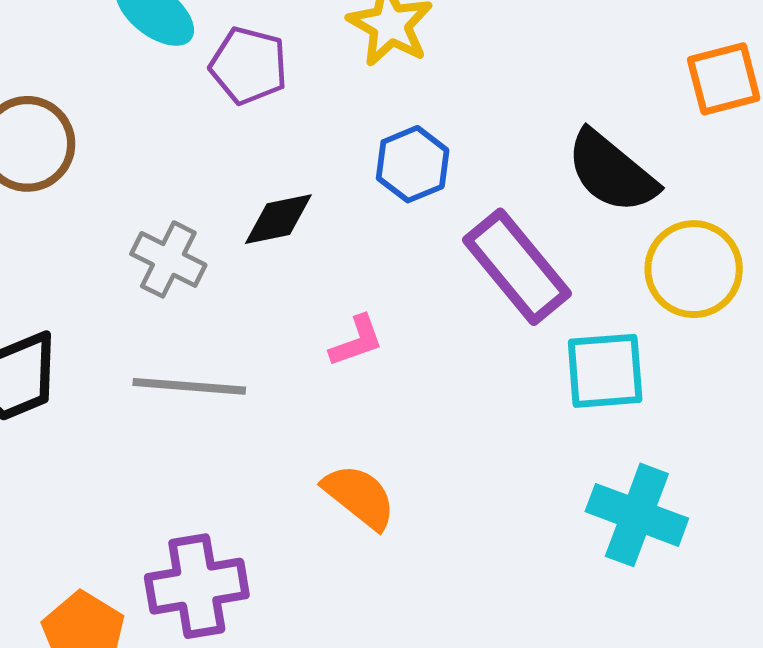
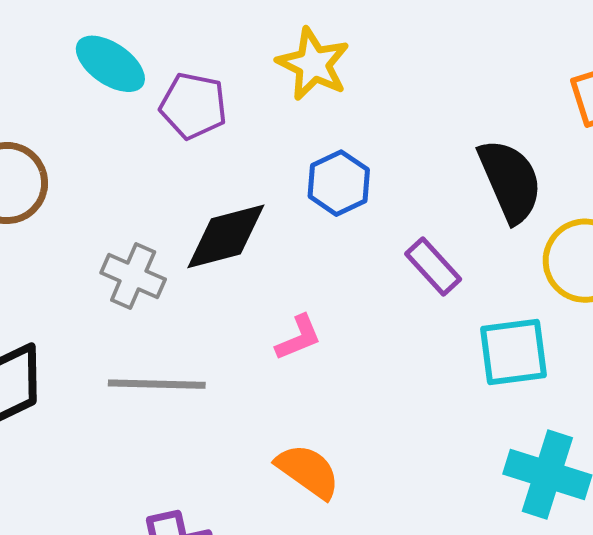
black semicircle: (612, 172) -> (510, 181), turned -150
black diamond: (278, 219) -> (226, 236), size x1.4
purple rectangle: (517, 267) -> (433, 267), size x0.6

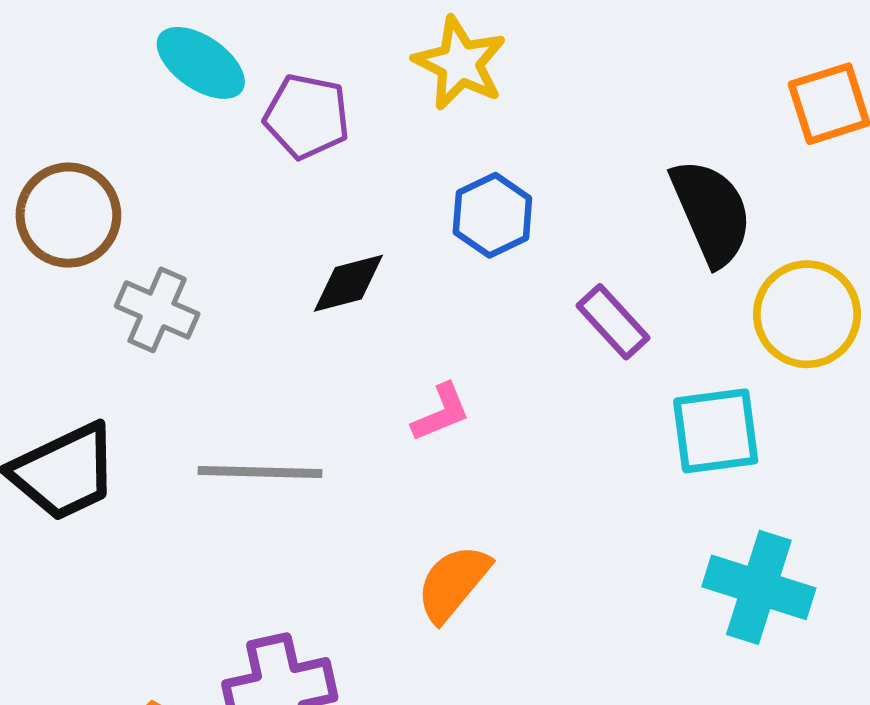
black diamond: (226, 236) -> (348, 283), size x0.7
gray cross: (133, 276) -> (157, 310), moved
orange semicircle: (308, 471) -> (453, 583), turned -86

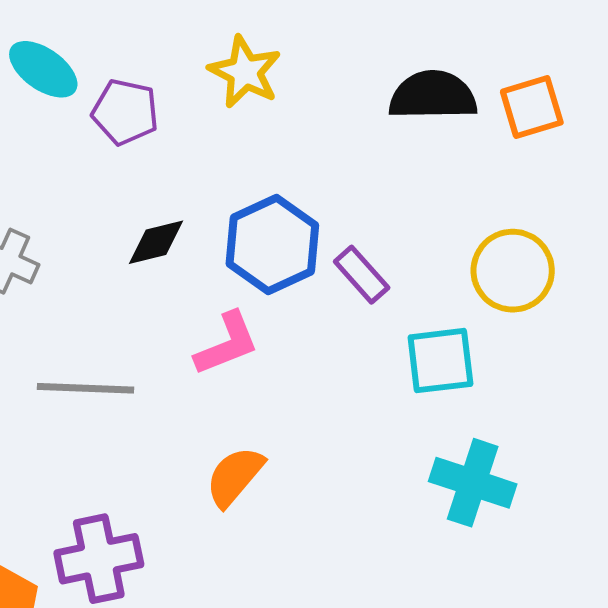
black semicircle: (711, 212) -> (433, 96), moved, turned -68
blue hexagon: (492, 215) -> (272, 244), moved, size x1.5
pink L-shape: (441, 413) -> (227, 344), size x1.4

